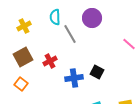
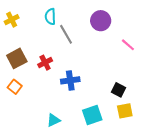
purple circle: (92, 18) -> (101, 21), moved
yellow cross: (24, 26) -> (12, 20), moved
black square: (97, 72) -> (118, 90), moved

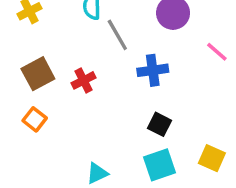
blue cross: (70, 80) -> (153, 70), moved
black square: (118, 90) -> (160, 124), moved
yellow square: (125, 111) -> (212, 158), turned 35

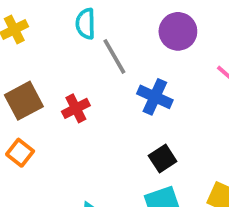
blue cross: (153, 70) -> (155, 97), turned 32
black square: (160, 124) -> (163, 159), turned 30

